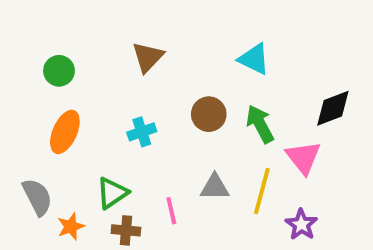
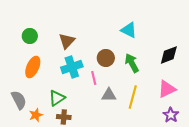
brown triangle: (148, 57) -> (67, 41), moved
cyan cross: (142, 132) -> (72, 67), size x1.5
pink triangle: (303, 158) -> (167, 89), moved, turned 42
pink line: (171, 211) -> (94, 78), moved
purple star: (301, 225) -> (171, 115), moved

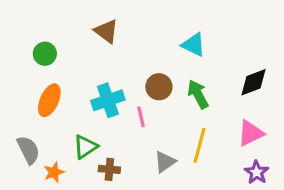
brown triangle: (67, 41) -> (106, 31), moved, turned -36
gray triangle: (109, 95) -> (165, 162), moved, turned -35
brown cross: (64, 117) -> (109, 169), moved

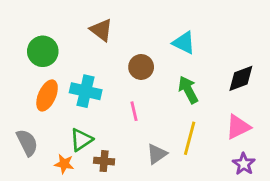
green circle: (45, 54) -> (43, 51), size x1.4
brown circle: (159, 87) -> (141, 67), moved
cyan cross: (108, 100) -> (86, 91), moved, turned 32
orange star: (54, 172) -> (64, 164), moved, turned 30

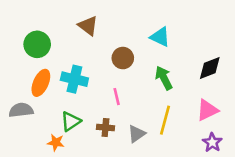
gray semicircle: (27, 143) -> (21, 110), moved, turned -70
brown cross: (104, 161) -> (105, 128), moved

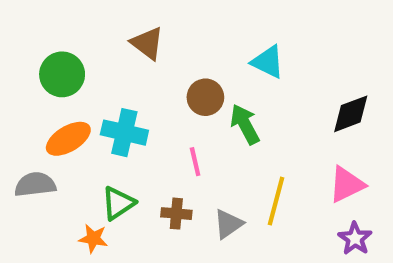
green arrow: (164, 78) -> (245, 124), moved
orange ellipse: (41, 83) -> (68, 139), turned 35

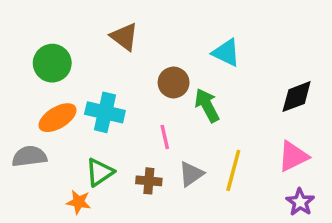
gray triangle: (228, 224) -> (191, 174), moved

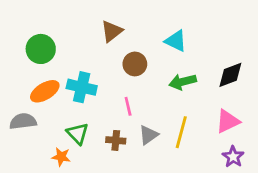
brown triangle: (124, 37) -> (112, 31), moved, turned 45
green arrow: (207, 105) -> (183, 82), moved, turned -76
green triangle: (100, 172) -> (78, 134), turned -40

